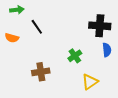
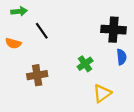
brown cross: (41, 72) -> (37, 75), moved

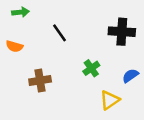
black line: (42, 31) -> (60, 33), moved
blue semicircle: (121, 57) -> (130, 76), moved, turned -119

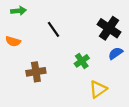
black cross: (122, 32) -> (109, 28), turned 30
blue semicircle: (130, 76) -> (116, 53), moved

